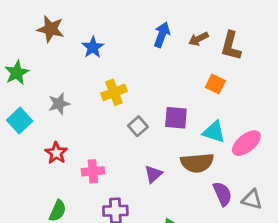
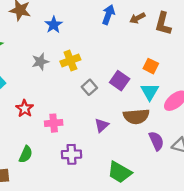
orange square: (215, 84) -> (151, 66), moved
gray star: (59, 104) -> (40, 62), moved
purple square: (176, 118) -> (120, 81), turned 30
cyan triangle: (214, 132) -> (150, 92), turned 42

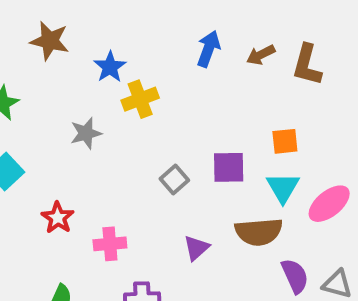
yellow cross: (70, 60) -> (140, 99), moved
orange square: (151, 66) -> (285, 141), turned -32
purple square: (120, 81) -> (229, 167), turned -36

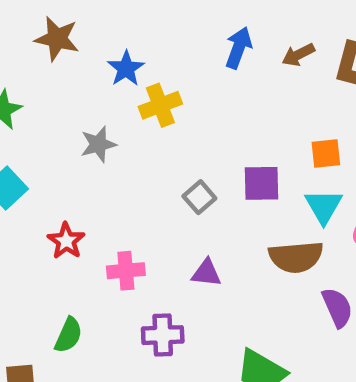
purple triangle: (196, 248) -> (206, 273), moved, turned 48

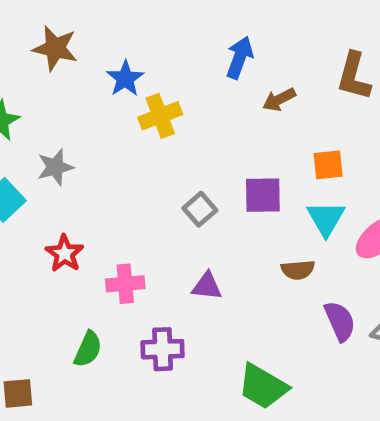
brown arrow: (298, 55) -> (279, 100), moved
gray star: (98, 144) -> (55, 167), moved
brown semicircle: (296, 257) -> (298, 270), size x0.6
green semicircle: (68, 335) -> (88, 349), moved

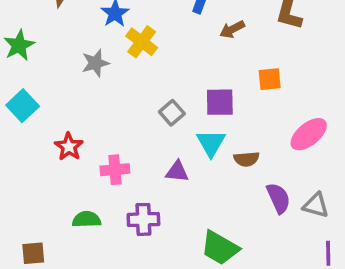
yellow cross: (160, 116) -> (142, 42), turned -32
gray star: (55, 167) -> (95, 63), moved
cyan triangle: (326, 219) -> (211, 143), moved
green semicircle: (88, 349) -> (87, 219), turned -116

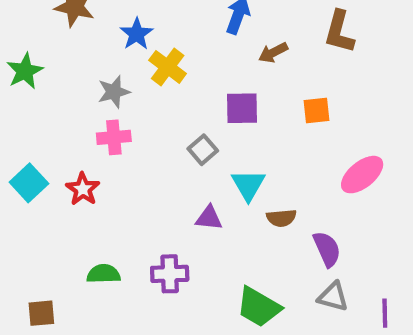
purple square: (220, 102) -> (242, 108), moved
cyan square: (23, 106) -> (29, 183), moved
brown semicircle: (246, 159) -> (281, 218), moved
pink cross: (115, 170) -> (114, 137), moved
gray triangle: (316, 205) -> (333, 297), moved

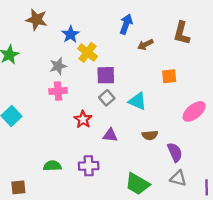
purple square: (242, 108) -> (106, 75), moved
cyan triangle: (248, 185) -> (137, 101), moved, turned -36
red star: (83, 189) -> (83, 119), moved

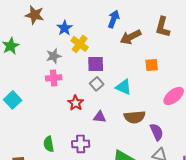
brown arrow: (145, 45) -> (131, 37), size x1.5
brown semicircle: (150, 135) -> (135, 117), size x1.5
green semicircle: (52, 166) -> (49, 144), turned -98

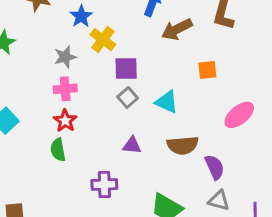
red star: (76, 103) -> (65, 121), moved
green semicircle: (49, 144) -> (58, 150), moved

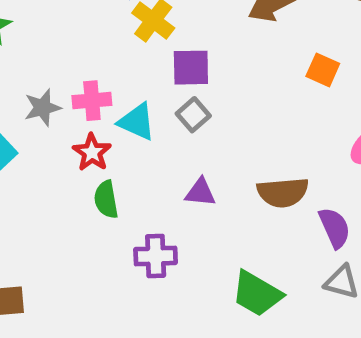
gray star: (65, 57) -> (42, 108), moved
orange square: (207, 70) -> (323, 70), turned 30
cyan triangle: (167, 102) -> (137, 122), moved
green semicircle: (58, 150) -> (106, 199), moved

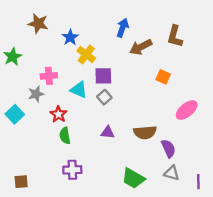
pink cross: (92, 101) -> (49, 76), moved
cyan triangle: (137, 122) -> (79, 90), moved
purple cross: (156, 256) -> (72, 170), moved

